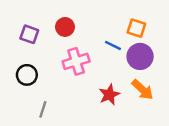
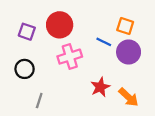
red circle: (65, 27) -> (60, 25), size x1.5
orange arrow: (142, 90) -> (129, 97), moved

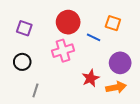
red circle: (60, 25) -> (68, 22), moved
purple circle: (129, 52) -> (120, 63), moved
orange arrow: (129, 97) -> (116, 87), turned -54

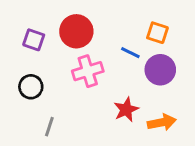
red circle: (68, 22) -> (76, 31), moved
purple circle: (120, 63) -> (160, 70), moved

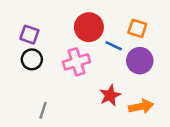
red circle: (76, 31) -> (89, 27), moved
black circle: (31, 87) -> (32, 59), moved

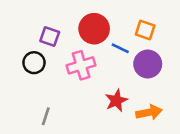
purple square: (29, 35) -> (50, 37), moved

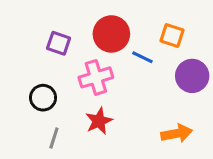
black circle: (34, 63) -> (43, 98), moved
purple circle: (148, 64) -> (192, 76), moved
red star: (116, 101) -> (99, 121), moved

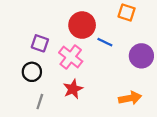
orange square: (172, 36) -> (127, 12), moved
purple square: (59, 43) -> (40, 43), moved
pink cross: (96, 77) -> (71, 57), turned -35

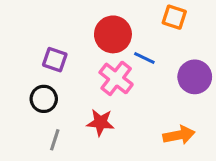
pink cross: (71, 57) -> (116, 78), moved
red star: (73, 89) -> (100, 122), turned 30

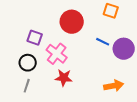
blue line: (144, 58) -> (103, 42), moved
pink cross: (116, 78) -> (57, 54), moved
gray line: (55, 140) -> (27, 86), moved

